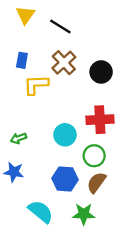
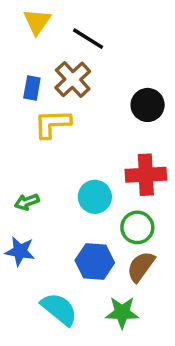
brown cross: (64, 63) -> (73, 79), moved

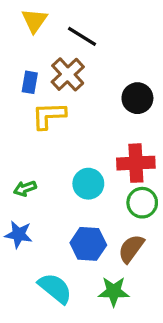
green circle: (137, 227) -> (142, 203), moved

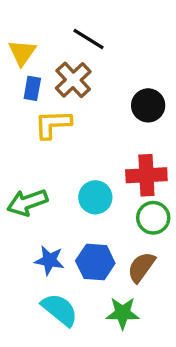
yellow triangle: (34, 20) -> (22, 53), moved
green arrow: (25, 188) -> (27, 202), size x1.6
blue star: (19, 234) -> (49, 260), moved

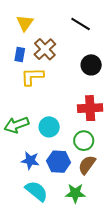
black line: (89, 39) -> (81, 24), moved
yellow triangle: (22, 53) -> (25, 23), moved
cyan circle: (95, 197) -> (49, 127), moved
green circle: (153, 218) -> (84, 141), moved

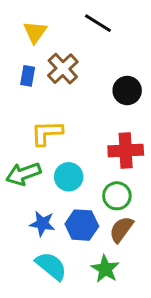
black line: (81, 24) -> (98, 23), moved
yellow L-shape: (32, 77) -> (47, 133), moved
green star: (75, 193) -> (105, 269), turned 30

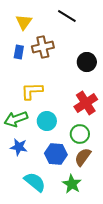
brown cross: (63, 69) -> (43, 47), turned 30
red cross: (126, 150) -> (86, 103), turned -30
blue star: (42, 224) -> (19, 147), moved

